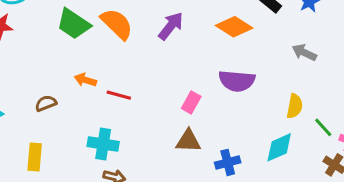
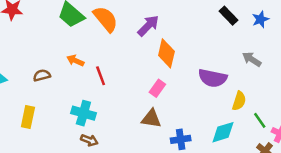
orange diamond: (234, 27) -> (166, 53), moved, turned 64
purple semicircle: (237, 81) -> (213, 78), moved
red line: (119, 95) -> (101, 76), turned 48

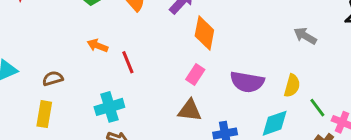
brown semicircle: (42, 75) -> (53, 78), moved
purple semicircle: (213, 78) -> (247, 82), moved
cyan cross: (83, 113) -> (109, 107), turned -30

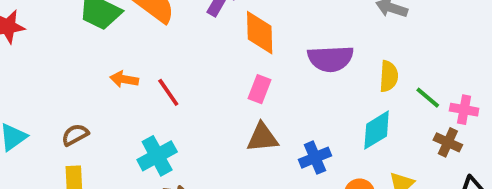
purple semicircle: (247, 82) -> (330, 59), moved

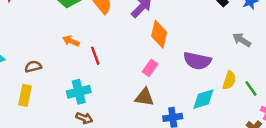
green line: (428, 98) -> (251, 88), moved
cyan diamond: (377, 130) -> (203, 99), moved

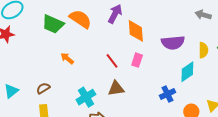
orange arrow: (71, 41) -> (67, 58), turned 32
red line: (95, 56) -> (112, 61), moved
brown triangle: (144, 97) -> (116, 89), moved

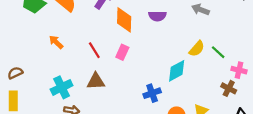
purple semicircle: (173, 43) -> (157, 16), moved, size x0.7
yellow semicircle: (203, 50) -> (197, 49), turned 35
orange arrow: (67, 58) -> (56, 42), moved

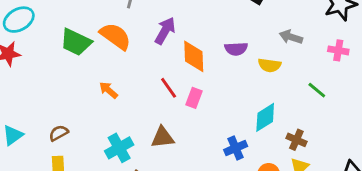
yellow semicircle: (197, 49) -> (270, 65), moved, turned 60
red line: (94, 50) -> (169, 88), moved
pink cross: (239, 70) -> (338, 50), moved
brown cross: (229, 88) -> (296, 140), moved

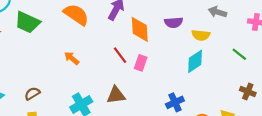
green trapezoid: (76, 42) -> (27, 22), moved
cyan diamond: (265, 117) -> (195, 61), moved
brown cross: (296, 140) -> (248, 91), moved

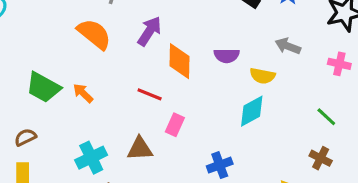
green trapezoid: (27, 22) -> (43, 87), moved
green line: (239, 54) -> (326, 117), moved
red line: (120, 55) -> (150, 94), turned -36
pink rectangle: (141, 63) -> (175, 125), moved

